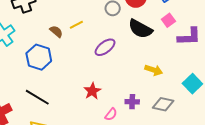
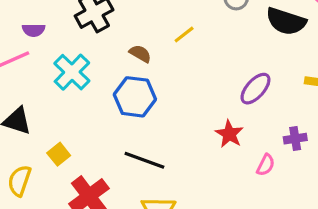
brown semicircle: (56, 31) -> (140, 54), moved
purple ellipse: (105, 47) -> (255, 89), moved

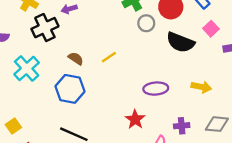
yellow line: (184, 34) -> (109, 57), moved
purple ellipse: (255, 89) -> (156, 89), turned 40

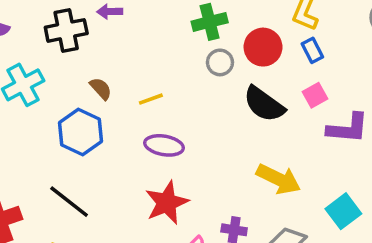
yellow arrow: (201, 87) -> (278, 179), size x1.4
purple ellipse: (156, 89) -> (164, 145), moved
red star: (135, 119) -> (167, 203), size x1.4

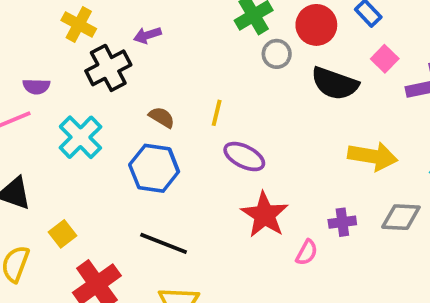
yellow line: (151, 99) -> (217, 113), turned -40
purple ellipse: (164, 145) -> (244, 157), turned 33

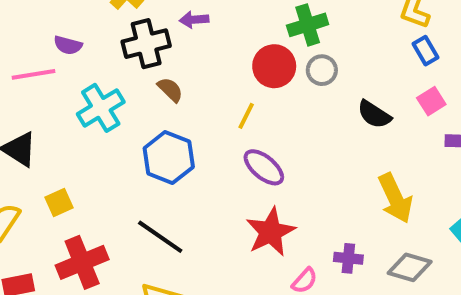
red circle: (316, 25) -> (274, 66), moved
black semicircle: (335, 83) -> (374, 114), size x0.7
brown semicircle: (162, 117) -> (170, 90), moved
yellow arrow: (373, 156) -> (395, 198), turned 42

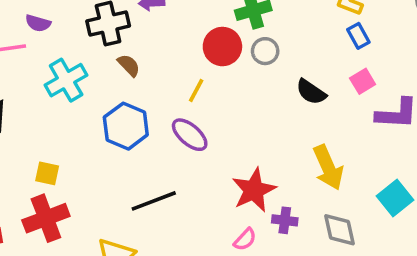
purple ellipse: (264, 167) -> (190, 135), moved
yellow square: (59, 202) -> (47, 173), moved, turned 35
red star: (271, 232) -> (254, 190), moved
black line: (160, 237) -> (154, 201), moved, turned -57
gray diamond: (410, 267) -> (339, 230), turned 60

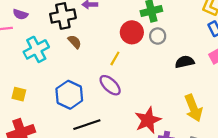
black semicircle: (311, 92) -> (185, 62), turned 132
blue hexagon: (126, 126) -> (69, 95), moved
yellow square: (47, 173) -> (19, 94), moved

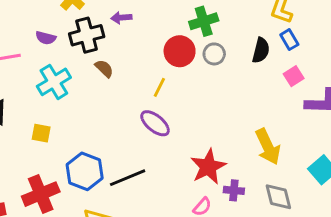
purple semicircle: (20, 14) -> (46, 38), moved
black semicircle: (185, 62) -> (261, 50), moved, turned 120
yellow square: (19, 94) -> (41, 133), moved
blue hexagon: (69, 95) -> (85, 171), moved

